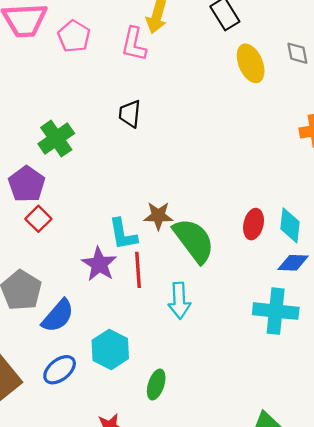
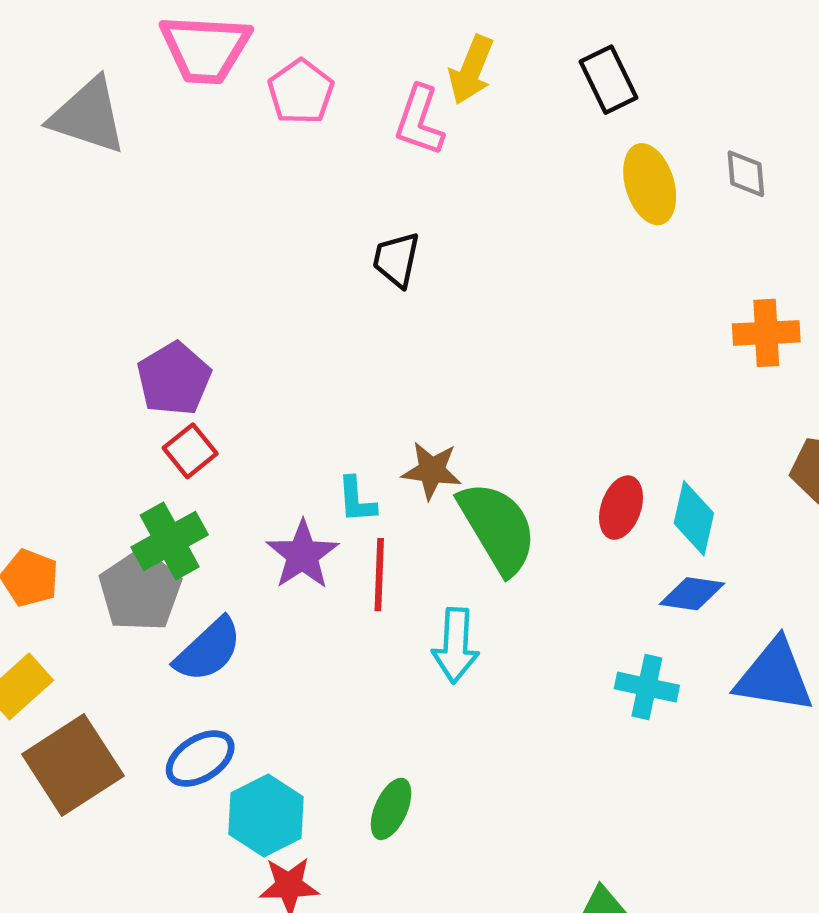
green cross: (56, 139) -> (170, 541), moved
cyan L-shape: (123, 234) -> (357, 500), size x0.7
cyan cross: (276, 311) -> (647, 687), size x0.7
cyan hexagon: (110, 349) -> (266, 815), moved

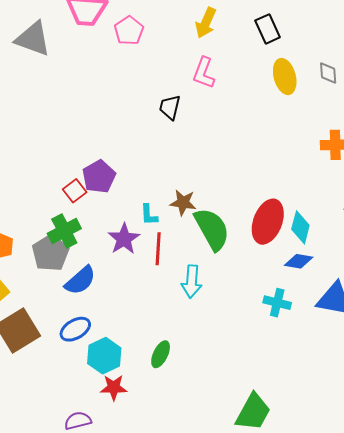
pink L-shape: (419, 120) -> (204, 73), moved
purple pentagon: (174, 379) -> (99, 177), moved
red ellipse: (621, 508) -> (268, 222), size x1.6

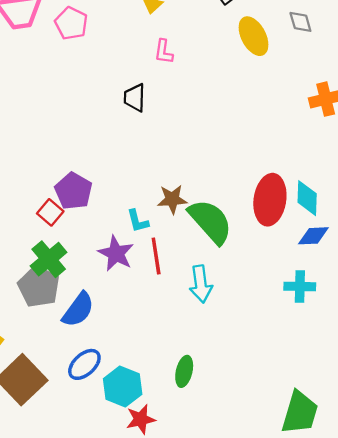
pink L-shape: (204, 73) -> (164, 52), size x0.7

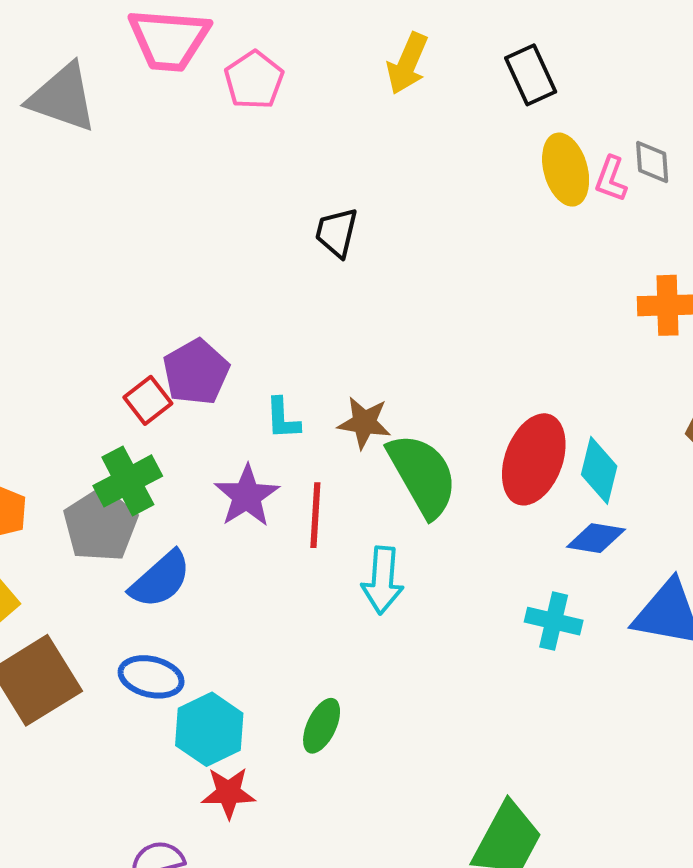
pink L-shape: (164, 52) -> (611, 179), moved
cyan L-shape: (138, 221) -> (283, 419), moved
blue ellipse: (84, 364) -> (151, 677), turned 44

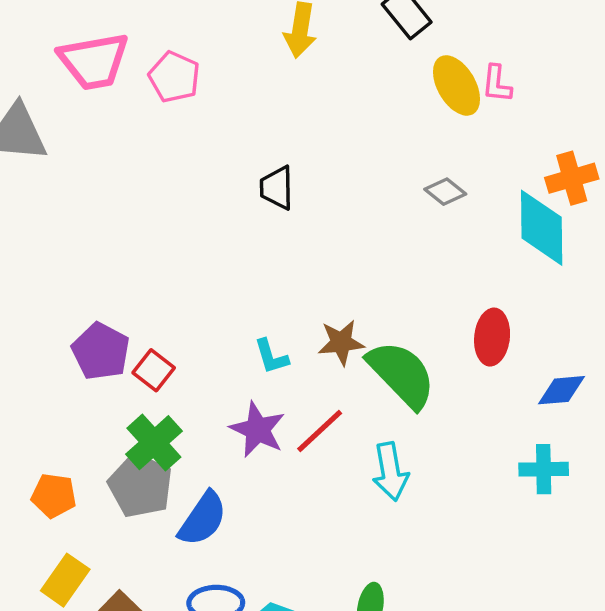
gray diamond: (652, 162) -> (445, 192), moved, turned -33
purple pentagon: (196, 372) -> (101, 351), moved
red ellipse: (534, 459) -> (492, 337), size x0.7
cyan diamond: (599, 470) -> (542, 228), moved, size x1.4
red line: (315, 515) -> (320, 431), turned 58

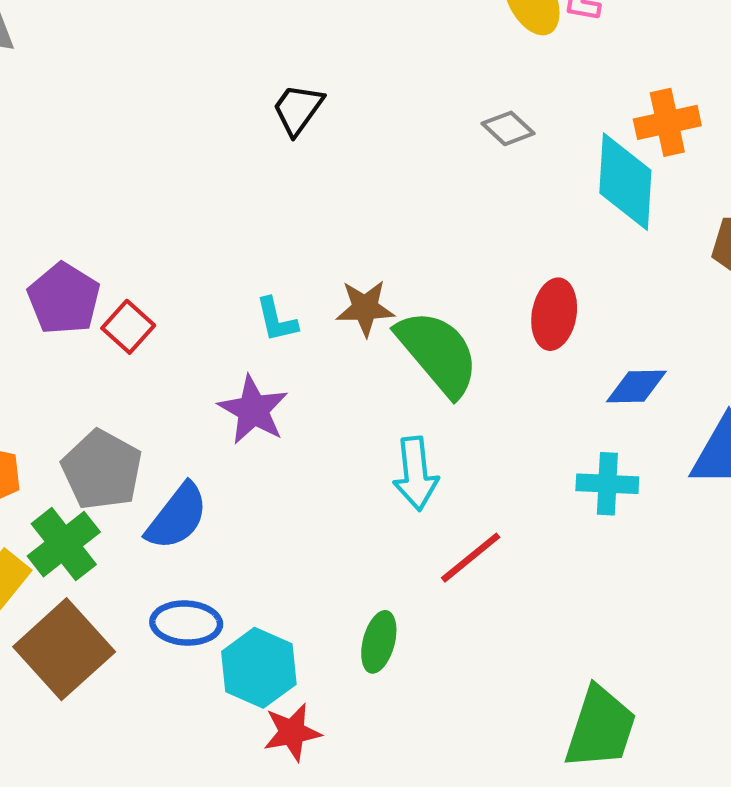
black trapezoid: (277, 188) -> (298, 109), turned 33
red line: (320, 431) -> (471, 558), moved
green cross: (154, 443) -> (64, 544), moved

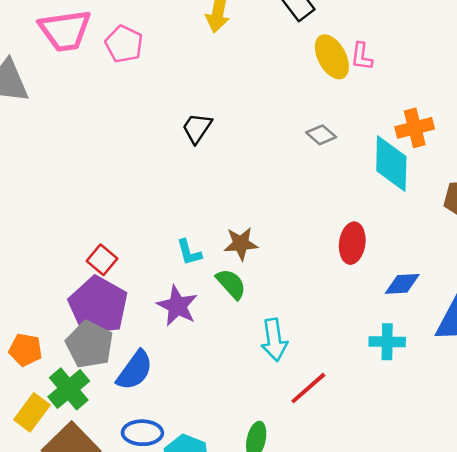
purple pentagon: (64, 299) -> (98, 306), moved, size x1.4
green semicircle: (438, 353) -> (231, 284), moved, size x0.6

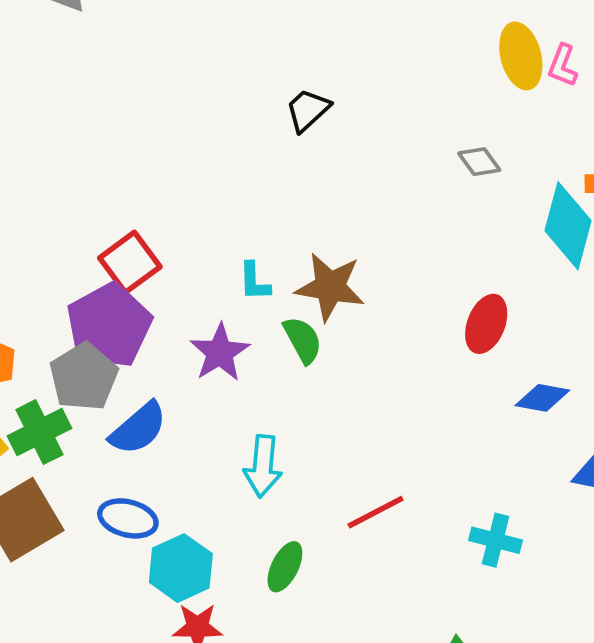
brown star: (241, 244) -> (330, 287), size x1.4
red square: (102, 260) -> (130, 262), size x1.4
cyan arrow: (274, 340) -> (263, 466), moved
cyan cross: (387, 342) -> (495, 540), moved

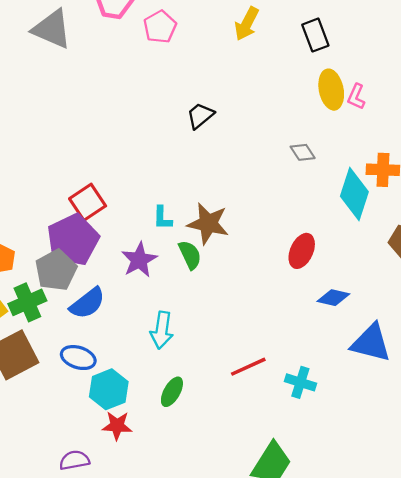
red line: (376, 512) -> (248, 367), moved

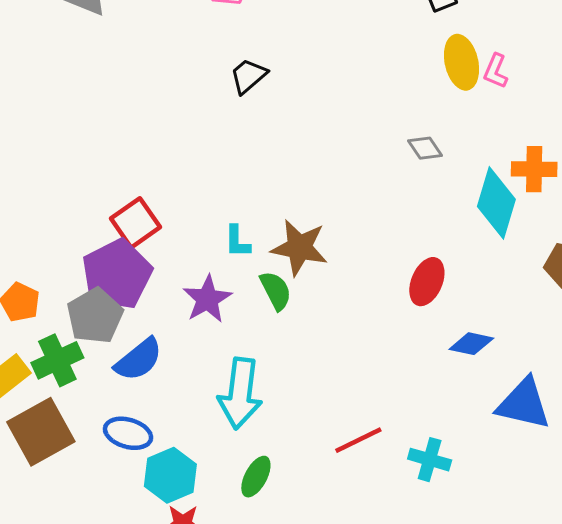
black trapezoid: (200, 116) -> (248, 76), moved
cyan arrow: (162, 330) -> (240, 393), size x1.4

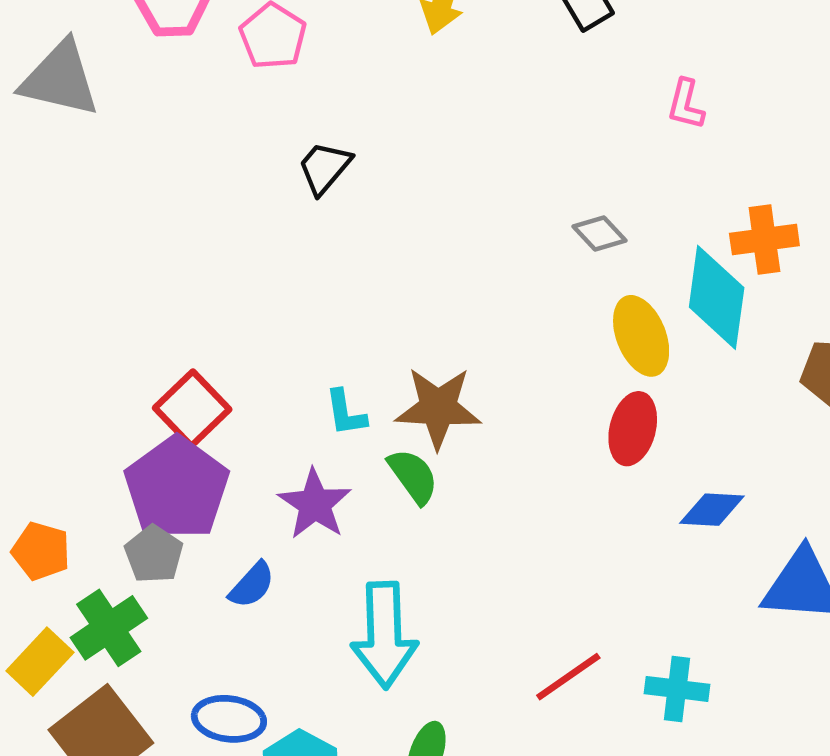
yellow ellipse: (461, 62) -> (641, 336), moved
gray pentagon: (95, 316) -> (154, 554), size x0.7
blue semicircle: (139, 360) -> (252, 585), moved, size x0.7

